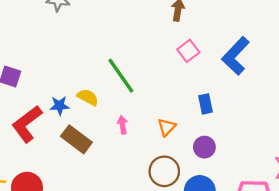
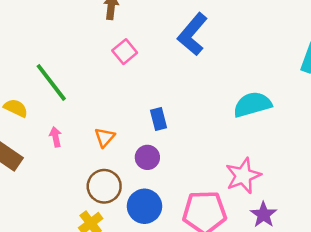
blue L-shape: (236, 56) -> (192, 34), moved
blue rectangle: (206, 104) -> (158, 119), moved

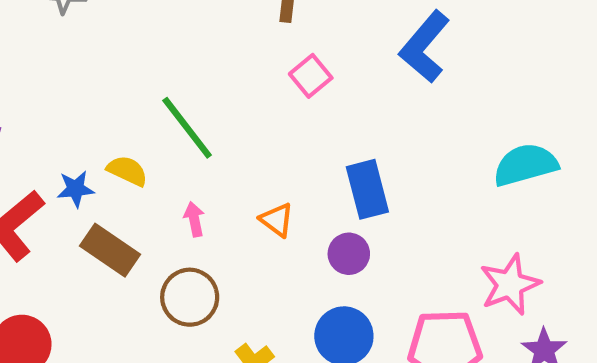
blue rectangle: (158, 119) -> (367, 189), size x1.5
orange triangle: (105, 137) -> (277, 220), turned -35
brown circle: (104, 186) -> (190, 297), moved

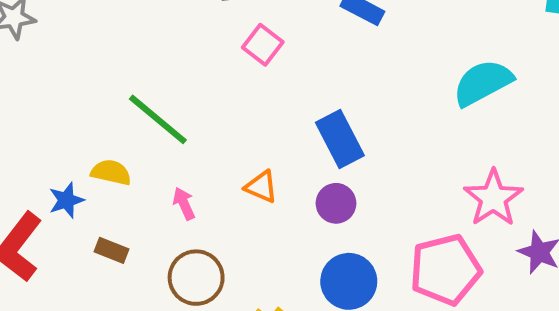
brown rectangle: (110, 250) -> (111, 250), size x0.6

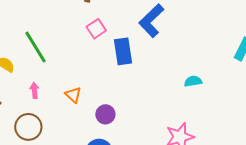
cyan semicircle: (483, 83) -> (193, 81), size x0.6
blue rectangle: (340, 139) -> (123, 51), moved

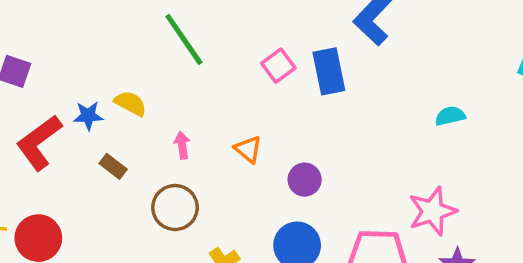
pink square: (96, 29) -> (278, 66), moved
green line: (35, 47) -> (184, 39), moved

